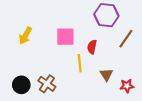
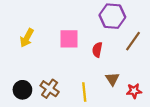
yellow line: (80, 63) -> (84, 92), moved

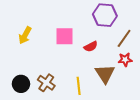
red semicircle: (97, 50) -> (91, 46), turned -128
brown triangle: (112, 79) -> (105, 74), size x1.5
red star: (134, 91) -> (125, 60), moved

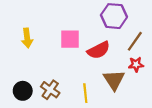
yellow arrow: (25, 35) -> (27, 38), turned -36
red semicircle: (91, 46) -> (99, 50), size x1.5

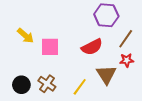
yellow arrow: (27, 38) -> (25, 36), turned -42
pink square: (70, 39) -> (50, 47), moved
yellow line: (85, 93) -> (80, 87), turned 42

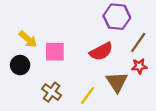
black circle: (21, 85) -> (20, 65), moved

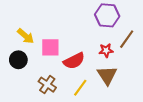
red semicircle: (101, 52) -> (74, 61), moved
red star: (139, 66) -> (106, 50), moved

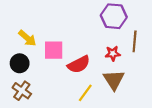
brown line: (127, 39) -> (135, 41), turned -30
brown cross: (47, 85) -> (22, 91), moved

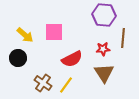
pink square: (54, 50) -> (54, 32), moved
brown cross: (22, 91) -> (43, 83), moved
yellow line: (85, 93) -> (66, 85), moved

